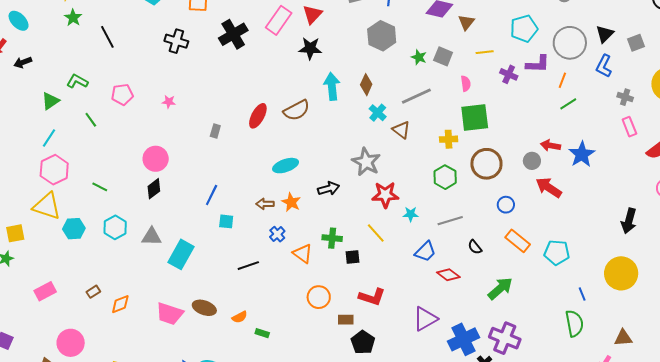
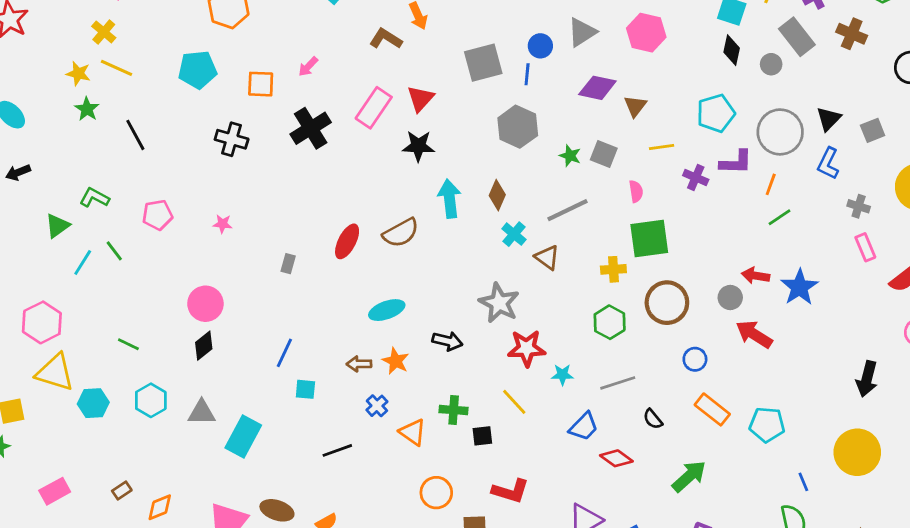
cyan line: (49, 138) -> (83, 263), moved
pink hexagon: (54, 170) -> (42, 322), moved
black arrow: (329, 189) -> (447, 341), turned 30

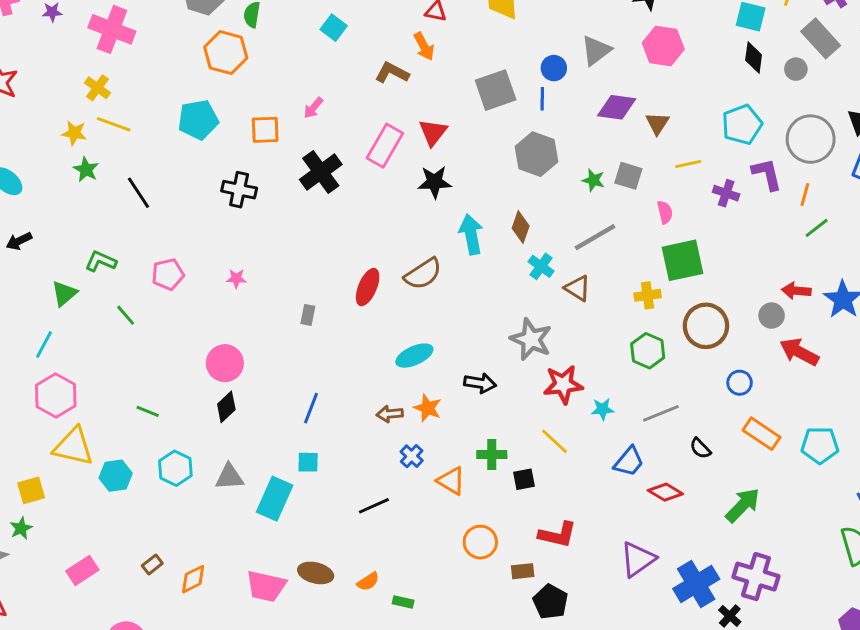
purple L-shape: (736, 162) -> (767, 174), turned -100
cyan line: (83, 263) -> (44, 345), moved
cyan square: (305, 389) -> (308, 462), moved

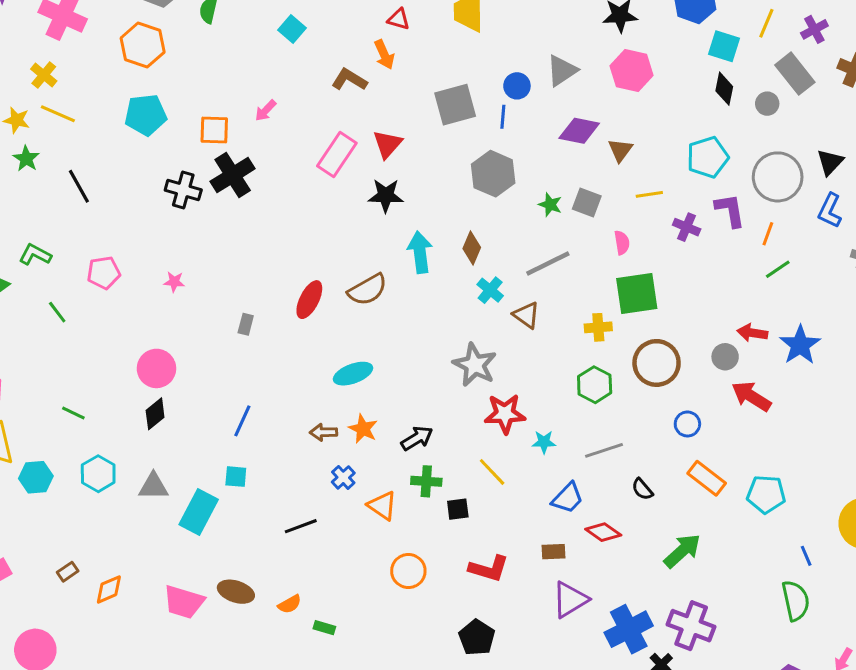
orange hexagon: (226, 53) -> (143, 45), moved
black cross: (321, 172) -> (233, 175), moved
black arrow: (480, 383) -> (417, 438), moved, turned -44
brown rectangle: (523, 571) -> (553, 552), moved

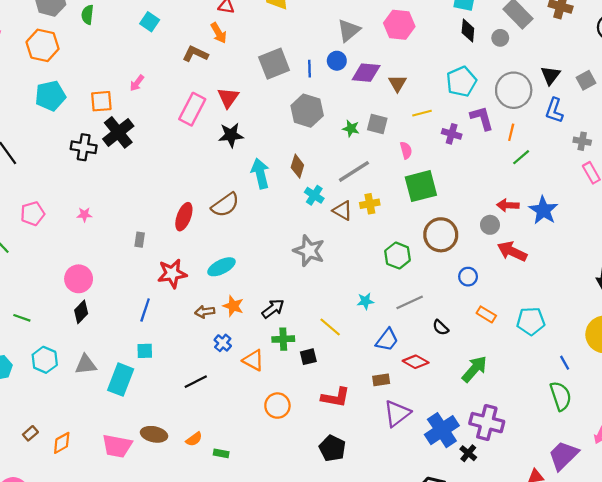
blue circle: (517, 86) -> (337, 61), moved
yellow cross: (598, 327) -> (370, 204), moved
red star: (505, 414) -> (172, 273), moved
orange rectangle: (707, 478) -> (486, 314), size x0.7

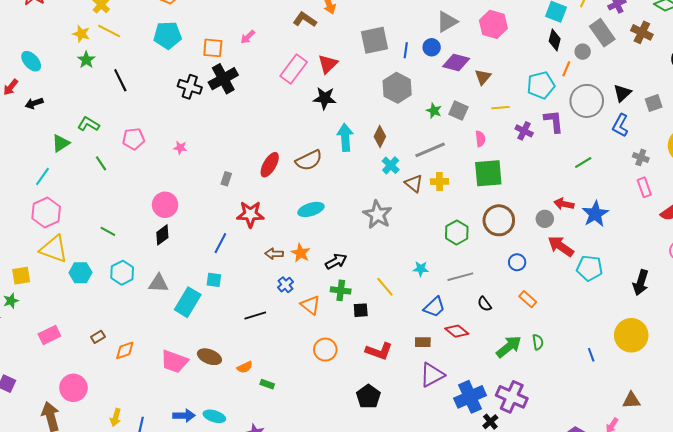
orange line: (511, 132) -> (566, 69), moved
cyan ellipse: (221, 267) -> (311, 209), moved
cyan pentagon: (531, 321) -> (590, 268), moved
green semicircle: (561, 396) -> (538, 342), moved, size x0.6

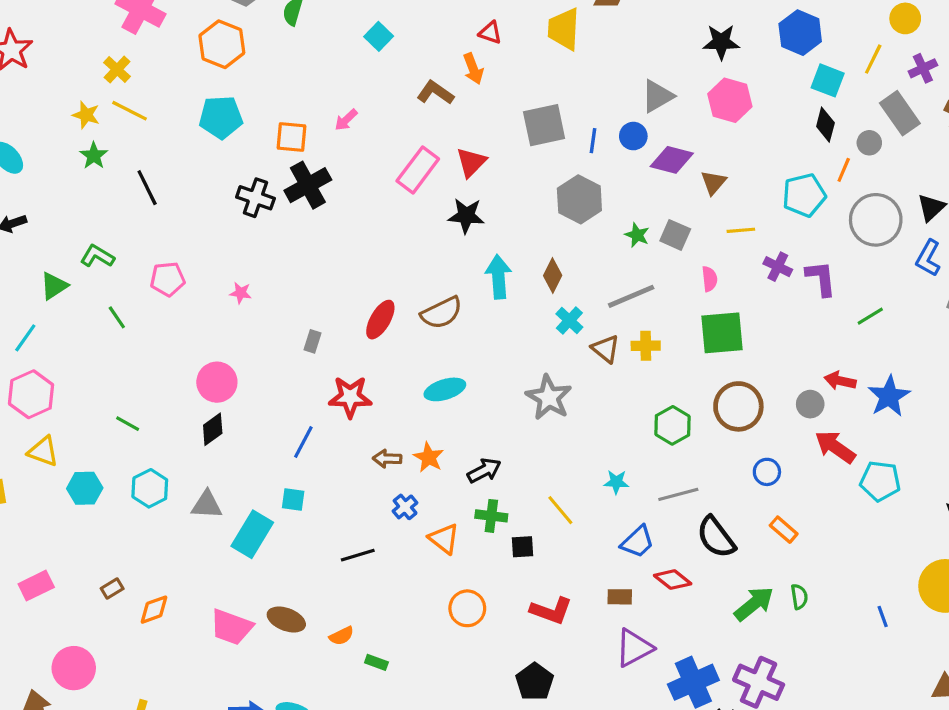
purple L-shape: (554, 121) -> (821, 278), moved
yellow triangle: (54, 249) -> (43, 451), size x0.7
black semicircle: (484, 304) -> (716, 537), size x1.8

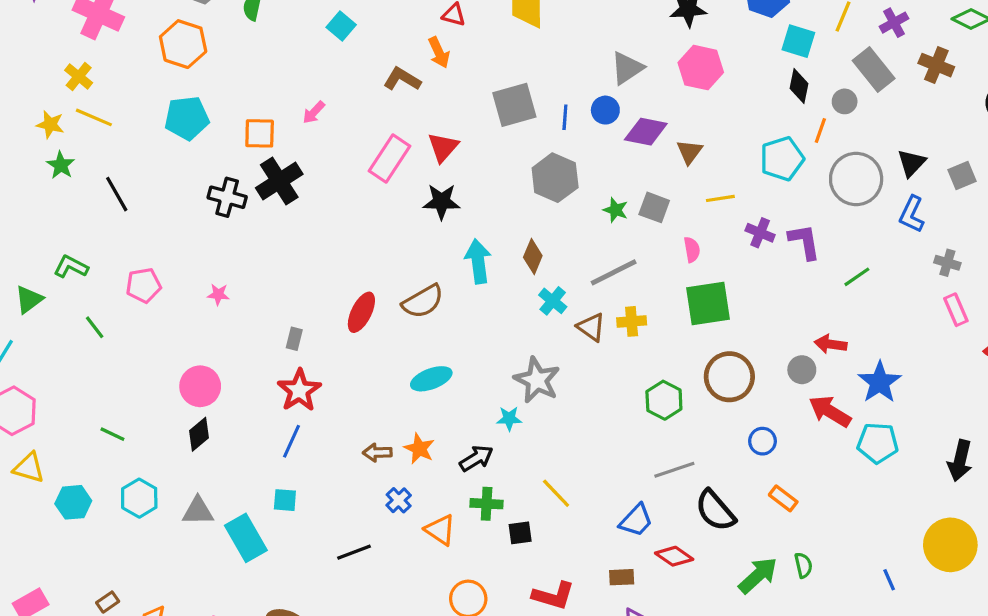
blue star: (889, 396) -> (880, 382), moved
red star: (350, 397) -> (299, 390), moved, turned -30
cyan star: (616, 482) -> (509, 419), moved
cyan rectangle: (252, 534) -> (246, 538), turned -57

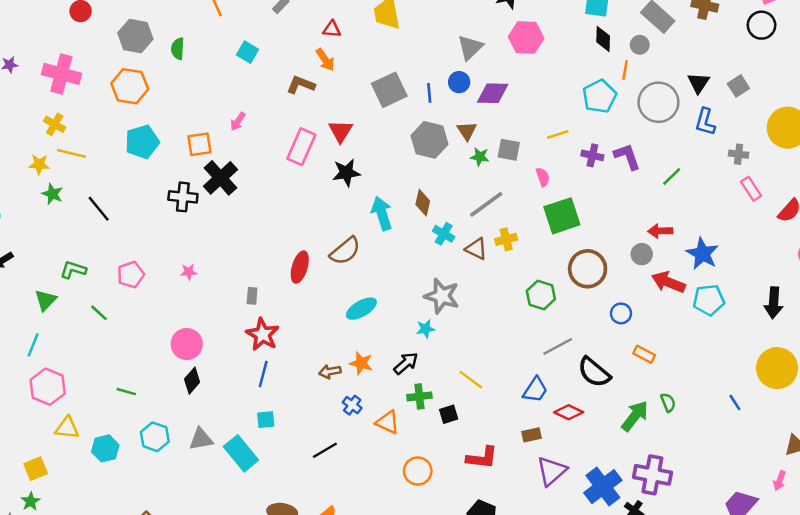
brown triangle: (689, 152) -> (467, 131), moved

